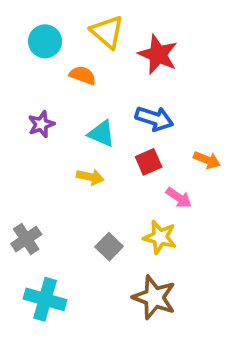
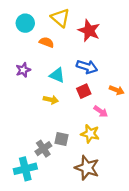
gray cross: (26, 239) -> (43, 149), moved
gray square: (109, 247) -> (61, 139), turned -32
cyan cross: (45, 299) -> (25, 169), turned -30

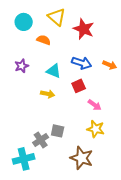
orange arrow: (117, 90) -> (110, 65), moved
yellow star: (90, 134) -> (96, 129), moved

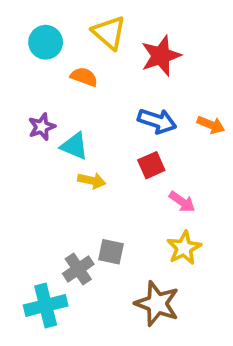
red star: (84, 29) -> (161, 56), turned 30
cyan triangle: (54, 71) -> (74, 146), moved
yellow star: (96, 129) -> (184, 248), turned 30

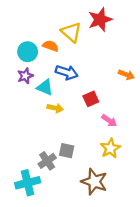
yellow triangle: (109, 33) -> (71, 32), moved
cyan circle: (46, 42) -> (28, 52), moved
red star: (161, 56) -> (100, 20), moved
blue arrow: (157, 121) -> (67, 72), moved

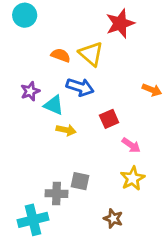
yellow triangle: (71, 32) -> (91, 54), moved
cyan circle: (28, 52) -> (25, 15), moved
gray cross: (47, 161) -> (56, 194), turned 36
brown star: (94, 182) -> (113, 218), size x0.6

